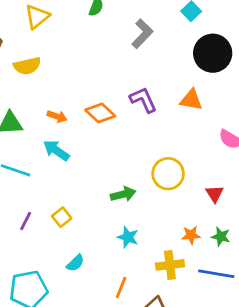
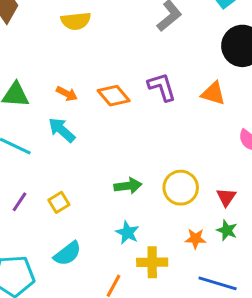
yellow semicircle: (27, 66) -> (76, 21), moved
yellow circle: (168, 174) -> (181, 188), moved
green star: (221, 236) -> (227, 230), moved
cyan semicircle: (75, 263) -> (67, 254), size x1.4
yellow cross: (170, 265) -> (152, 262), moved

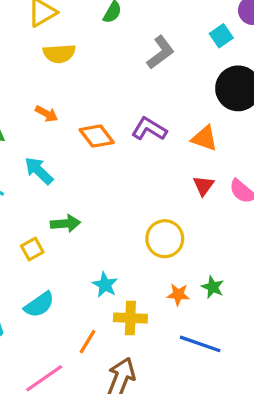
purple L-shape: (162, 87) -> (149, 129), turned -44
orange arrow: (67, 94) -> (47, 114), moved
green arrow: (128, 186) -> (65, 224), moved
red triangle: (226, 197) -> (203, 186), moved

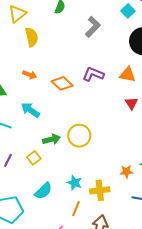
yellow semicircle: (59, 54) -> (32, 37), turned -90
yellow circle: (165, 239) -> (79, 136), moved
cyan star: (105, 285) -> (75, 183), moved

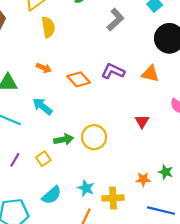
red triangle: (131, 103) -> (142, 121), moved

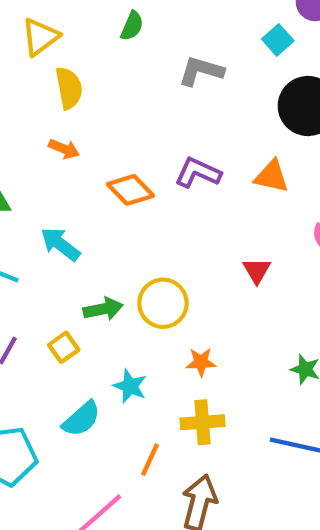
gray L-shape: (115, 20) -> (201, 71), turned -120
orange arrow: (44, 68) -> (64, 149), moved
orange star: (143, 179) -> (201, 362), moved
cyan star: (86, 188) -> (130, 386), moved

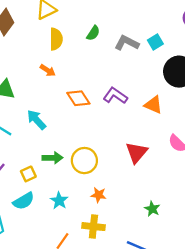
green semicircle: (132, 26) -> (93, 33), moved
cyan square: (278, 40) -> (155, 42), moved
red triangle: (257, 270) -> (137, 152), size x1.5
cyan semicircle: (81, 419) -> (24, 201), moved

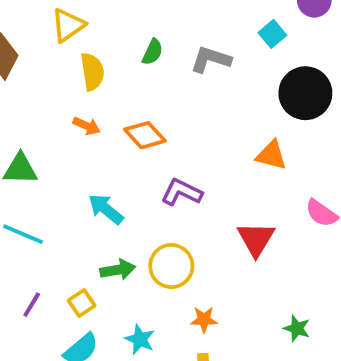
cyan square: (155, 42) -> (272, 34), moved
purple L-shape: (115, 96) -> (182, 192), moved
orange diamond: (78, 98) -> (145, 135), moved
cyan arrow: (36, 120) -> (106, 209), moved

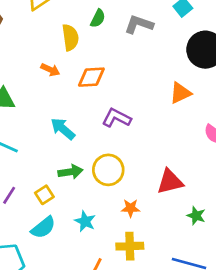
yellow semicircle: (92, 72) -> (70, 37), moved
orange diamond: (145, 135) -> (91, 77), turned -52
orange triangle: (271, 155) -> (180, 93), turned -40
red triangle: (256, 239) -> (170, 182), moved, turned 44

